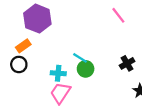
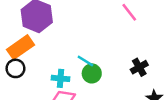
orange rectangle: (23, 46) -> (20, 47), size x1.5

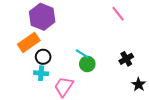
black circle: (15, 68) -> (43, 57), moved
cyan cross: (60, 78) -> (41, 73), moved

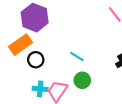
green circle: (87, 64) -> (82, 80), moved
cyan cross: (41, 73) -> (40, 89), moved

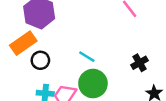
green circle: (82, 80) -> (93, 84), size x1.5

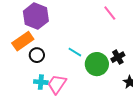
green circle: (93, 84) -> (97, 64), moved

